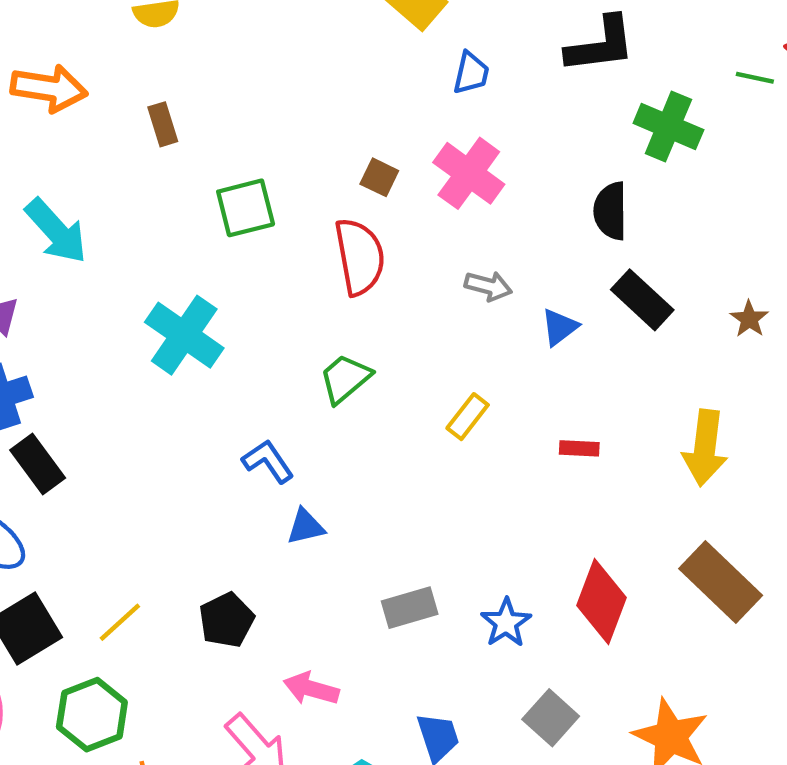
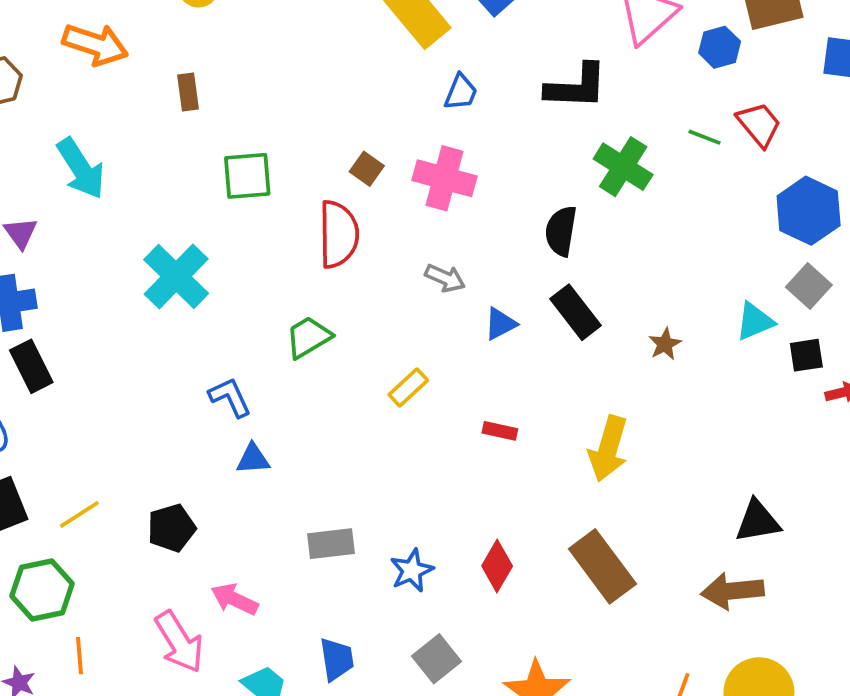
pink cross: (469, 173) -> (444, 178), turned -30
red diamond: (602, 602) -> (497, 566), size x0.7

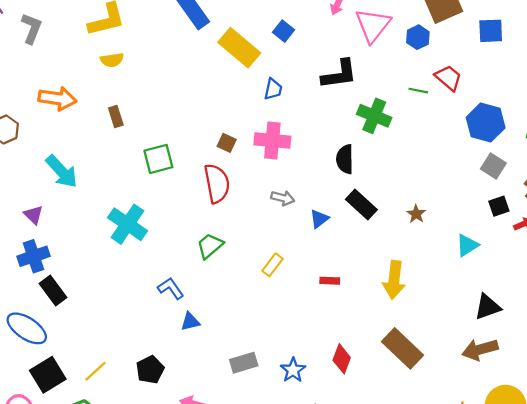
cyan triangle: (755, 321) -> (467, 245), moved

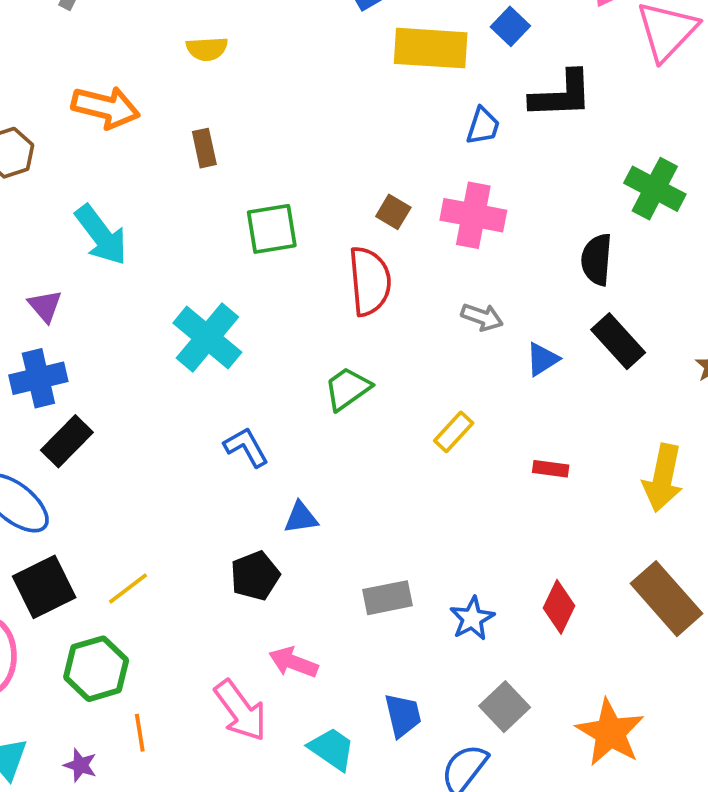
yellow rectangle: (239, 48) -> (431, 48), turned -42
black L-shape: (339, 74) -> (561, 95), moved
blue L-shape: (171, 288) -> (246, 447), moved
black rectangle: (53, 291) -> (67, 441), turned 76
black pentagon: (150, 370) -> (255, 576), moved

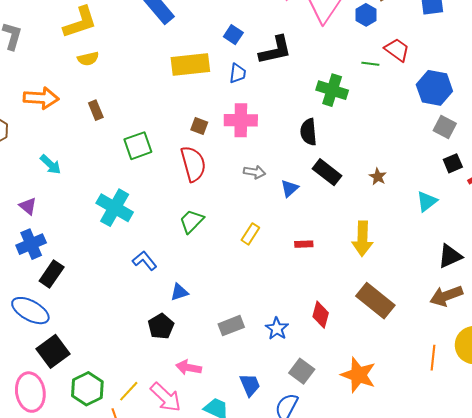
blue square: (510, 26) -> (233, 35), moved
yellow rectangle: (431, 48) -> (190, 64), moved
cyan arrow: (101, 235) -> (50, 164), size x0.7
yellow line: (128, 589) -> (129, 391), moved

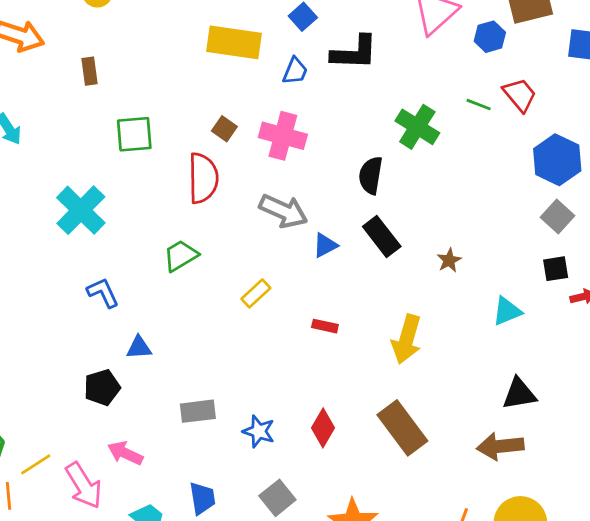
gray arrow: (255, 172) -> (283, 211), size x1.6
blue star: (277, 329) -> (259, 431), turned -30

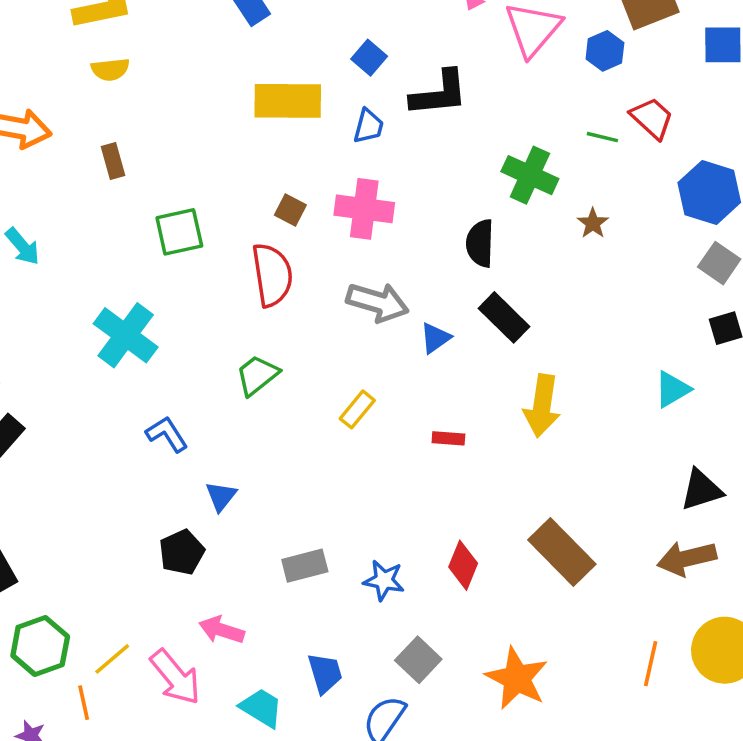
brown star: (449, 260) -> (593, 223), moved
yellow arrow: (407, 339) -> (542, 406), moved
blue triangle: (139, 347) -> (221, 496), turned -40

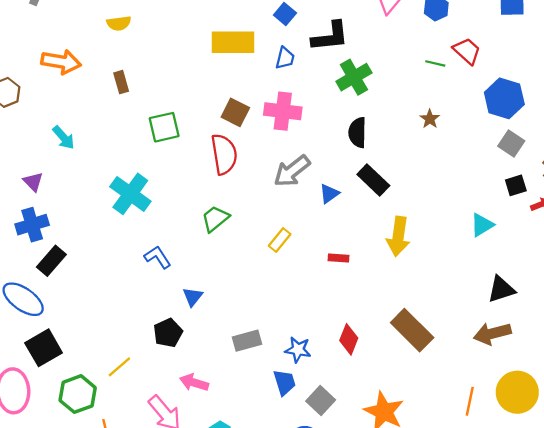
green cross: (530, 175) -> (354, 77), moved, turned 36
brown square: (290, 210) -> (235, 112), size x1.4
gray arrow: (377, 302) -> (292, 171), turned 126
yellow line: (112, 659) -> (119, 367), moved
blue trapezoid: (325, 673) -> (284, 382), moved

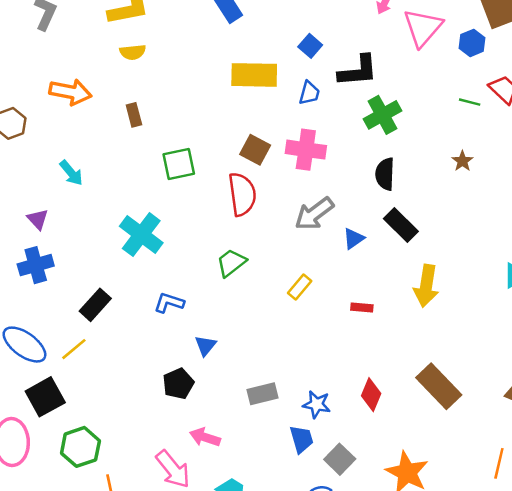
blue L-shape: (158, 257) -> (169, 303), turned -40
black rectangle: (51, 261) -> (95, 305), moved
yellow line: (119, 367) -> (74, 349), moved

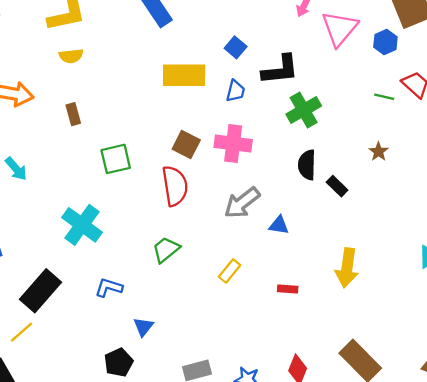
black rectangle: (401, 225) -> (337, 186), moved, size x0.7
blue triangle: (354, 239) -> (279, 225), turned 45
black rectangle: (95, 305) -> (41, 291), size x1.4

